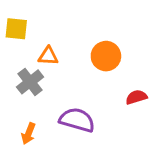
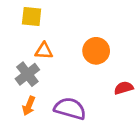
yellow square: (16, 29) -> (32, 16), moved
orange arrow: (28, 134) -> (29, 106), moved

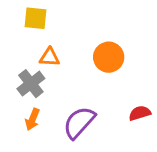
red semicircle: (124, 88) -> (140, 113), moved
purple semicircle: (70, 109) -> (79, 122), turned -64

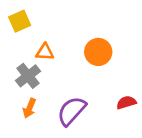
yellow square: (36, 18) -> (20, 21), moved, turned -30

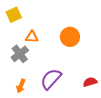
red semicircle: (126, 103) -> (90, 82), moved
orange arrow: (29, 108) -> (21, 86), moved

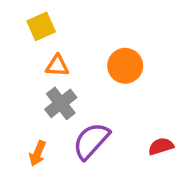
yellow square: (14, 15) -> (41, 26), moved
gray cross: (20, 54) -> (61, 103), moved

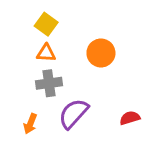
yellow square: (41, 26) -> (46, 24), moved, turned -30
gray cross: (61, 103) -> (49, 83), turned 30

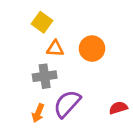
orange triangle: (46, 53) -> (55, 49), moved
orange arrow: (30, 124) -> (38, 113), moved

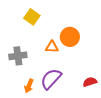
orange triangle: (55, 49) -> (52, 47), moved
gray cross: (45, 76) -> (18, 56), moved

